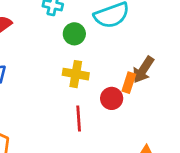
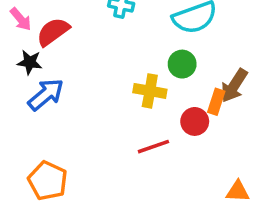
green circle: (74, 34) -> (182, 64), moved
red line: (79, 119) -> (153, 147), turned 75

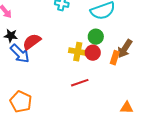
red semicircle: (53, 32) -> (32, 42), moved
blue arrow: (46, 95) -> (20, 54), turned 85
red circle: (195, 121) -> (93, 53), moved

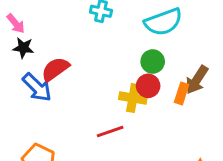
black star: (11, 36) -> (23, 48), moved
yellow cross: (78, 52) -> (133, 98), moved
red line: (80, 83) -> (110, 132), moved

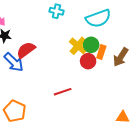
orange rectangle: (182, 93) -> (101, 52), moved
yellow cross: (133, 98) -> (78, 46), moved, turned 30

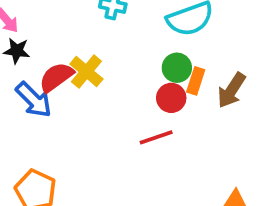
yellow cross: (78, 46) -> (86, 71), moved
red line: (63, 92) -> (156, 137), moved

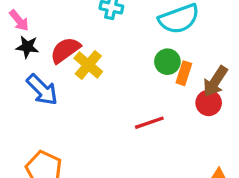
red semicircle: (56, 77) -> (65, 50), moved
red circle: (171, 98) -> (209, 103), moved

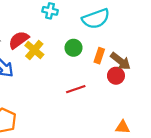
green circle: (167, 62) -> (73, 48), moved
brown arrow: (215, 81) -> (120, 61), turned -85

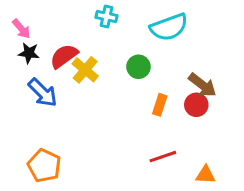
orange rectangle: (99, 56) -> (160, 105), moved
red line: (76, 89) -> (163, 157), moved

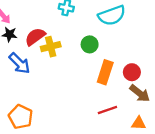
yellow cross: (85, 70) -> (51, 47), turned 36
brown arrow: (202, 85) -> (140, 93), moved
orange rectangle: (160, 105) -> (105, 72), size x1.5

